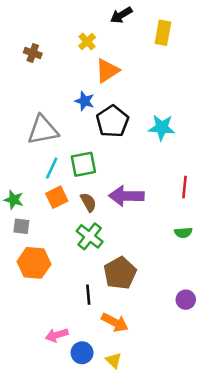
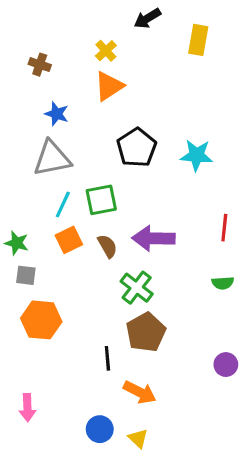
orange triangle: (107, 71) -> (109, 86), moved
blue star: (85, 101) -> (57, 114), moved
green cross: (90, 236) -> (137, 288), moved
pink arrow: (57, 335) -> (27, 408), moved, turned -75

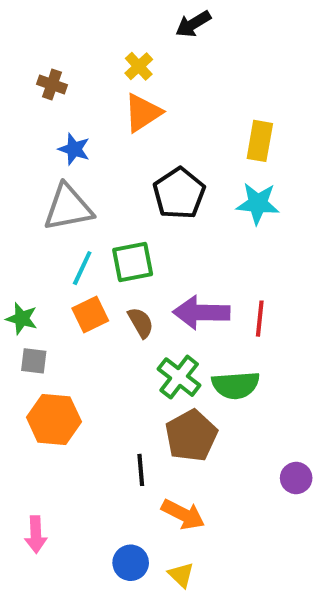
yellow rectangle: (198, 40) -> (260, 141), moved
red line: (224, 228) -> (260, 319), moved
green semicircle: (223, 283) -> (236, 385), moved, size x1.6

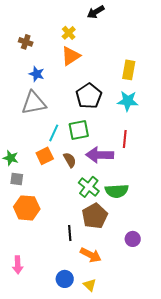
green square: (133, 262) -> (79, 130), moved
cyan line: (82, 268) -> (54, 133), moved
red line: (260, 319) -> (125, 139), moved
purple circle: (296, 478) -> (133, 239), moved

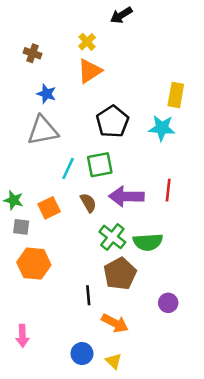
yellow rectangle: (129, 70) -> (176, 95), moved
red line: (125, 139) -> (168, 190), moved
orange square: (45, 156) -> (49, 208), moved

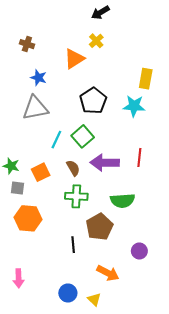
yellow cross: (87, 42) -> (96, 41), moved
green square: (100, 165) -> (83, 136), turned -30
green cross: (112, 237) -> (76, 196), moved, turned -35
orange arrow: (115, 323) -> (108, 273), moved

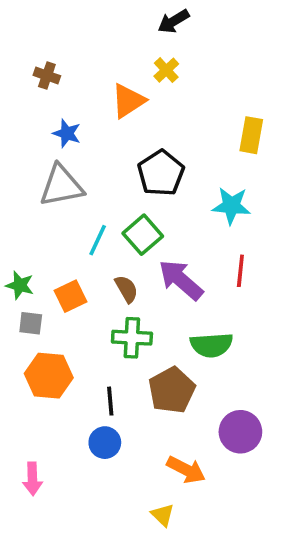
cyan star: (134, 106) -> (231, 206), moved
purple arrow: (105, 163) -> (181, 280), turned 40
black line: (73, 245) -> (110, 401), moved
purple circle: (139, 251) -> (240, 432), size x1.5
blue circle: (68, 293) -> (105, 443), moved

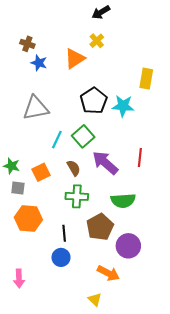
blue star: (67, 133) -> (39, 63), moved
cyan star: (231, 206) -> (123, 106), moved
purple circle: (240, 432) -> (128, 246), moved

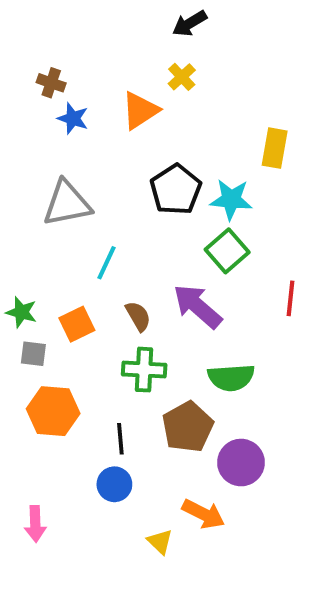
green square: (83, 136) -> (227, 251), moved
red line: (140, 157) -> (290, 298), moved
yellow triangle: (95, 300) -> (160, 542), moved

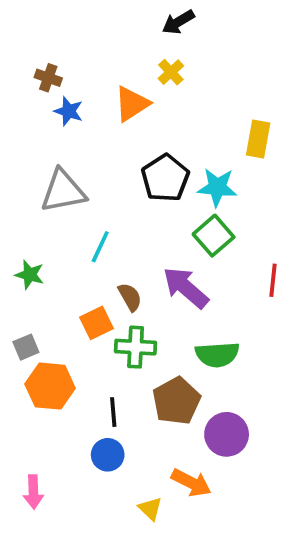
green star: (21, 312) -> (30, 275), moved
orange square: (77, 324) -> (97, 323), moved
gray square: (33, 354) -> (26, 347), moved, turned -30

